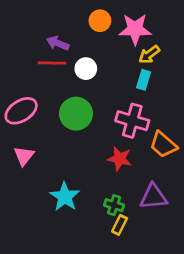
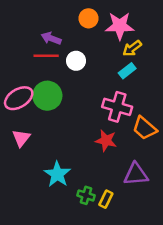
cyan rectangle: (144, 80) -> (127, 71), turned 35
green circle: (76, 114) -> (47, 96), moved
green cross: (114, 205) -> (86, 195), moved

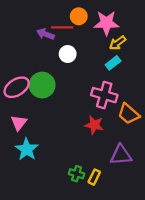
red line: (46, 56) -> (62, 27), moved
cyan star: (57, 174) -> (27, 149), moved

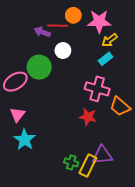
green circle: (42, 85) -> (39, 67), moved
purple triangle: (121, 155) -> (102, 155), moved
yellow rectangle: (94, 177) -> (88, 166), size x1.5

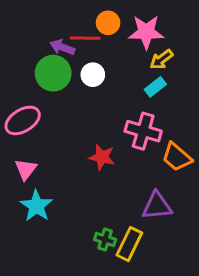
green circle: (39, 67) -> (53, 73), moved
red star: (88, 117) -> (102, 157), moved
purple triangle: (102, 155) -> (157, 206), moved

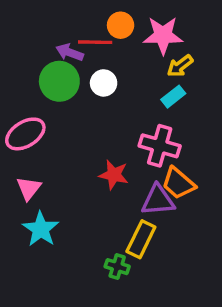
orange trapezoid: (177, 157) -> (178, 183), moved
purple triangle: (157, 206) -> (158, 200), moved
yellow rectangle: (129, 244) -> (141, 239), moved

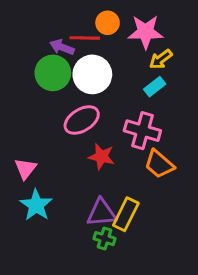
white circle: (104, 83) -> (92, 74), size x1.6
pink ellipse: (25, 134) -> (82, 120), moved
purple triangle: (158, 200) -> (101, 213), moved

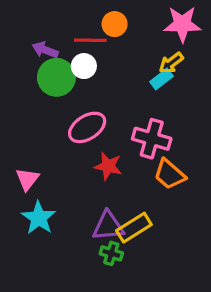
pink star: (146, 32) -> (182, 24), moved
purple arrow: (62, 47) -> (45, 50), moved
white circle: (92, 74) -> (84, 66), moved, size x0.6
cyan rectangle: (155, 87) -> (161, 79), moved
yellow rectangle: (126, 214) -> (134, 228), turned 32

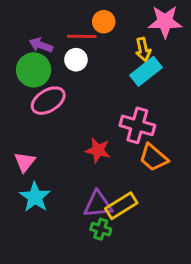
yellow arrow: (171, 63) -> (143, 49), moved, turned -65
green circle: (56, 77) -> (34, 70), moved
cyan rectangle: (161, 79) -> (146, 71), size x1.5
pink ellipse: (87, 127) -> (48, 101), moved

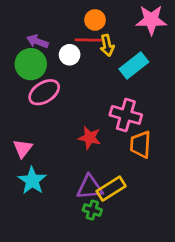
red line: (82, 36) -> (88, 40), moved
yellow arrow: (143, 49) -> (107, 45), moved
orange trapezoid: (153, 158) -> (141, 144), turned 52

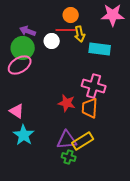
cyan rectangle: (134, 65) -> (100, 49), turned 45
pink ellipse: (44, 92) -> (20, 65), moved
orange trapezoid: (141, 144) -> (90, 108), moved
pink triangle: (23, 148) -> (17, 111), turned -35

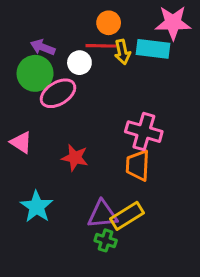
cyan rectangle: (100, 49) -> (153, 49), moved
pink ellipse: (20, 65) -> (58, 93), moved
red star: (67, 103) -> (75, 158), moved
pink triangle: (17, 111) -> (21, 142), moved

